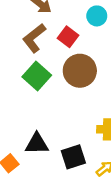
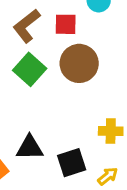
red square: (68, 37) -> (66, 24), turned -36

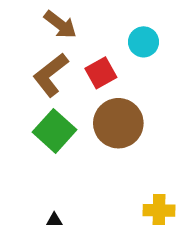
red square: (66, 24) -> (101, 73), turned -30

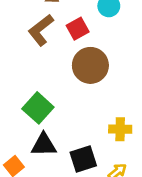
green square: (54, 131) -> (38, 108), moved

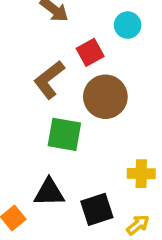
brown L-shape: (41, 30) -> (49, 80), moved
green square: (38, 108) -> (64, 134), moved, turned -32

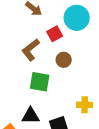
cyan circle: (128, 25) -> (77, 18), size x1.6
brown circle: (105, 97) -> (64, 60), size x0.6

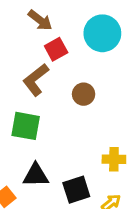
red square: (55, 34) -> (56, 49), moved
green square: (40, 82) -> (26, 126), moved

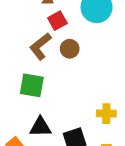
brown circle: (84, 94) -> (70, 49), moved

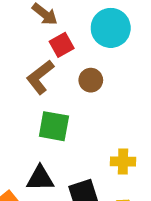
brown circle: (70, 49) -> (91, 80), moved
green square: (32, 85) -> (54, 126), moved

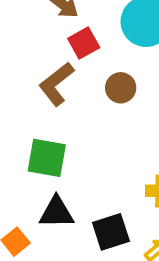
green square: (54, 126) -> (47, 158), moved

